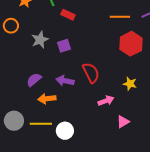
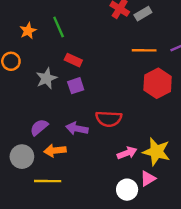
red rectangle: (68, 15) -> (73, 60), moved
red semicircle: (91, 73) -> (109, 119), turned 120
yellow star: (130, 84) -> (156, 152), moved, size x1.6
gray circle: (14, 121) -> (22, 157), moved
white circle: (65, 131) -> (127, 190), moved

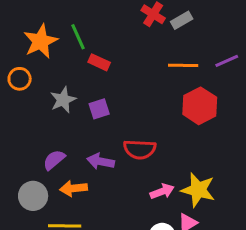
orange star: (28, 31) -> (41, 41), size x1.6
red rectangle: (73, 60) -> (99, 62), moved

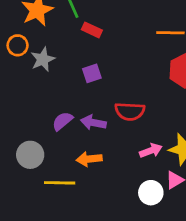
gray star: (63, 100) -> (43, 59), moved
purple semicircle: (54, 160) -> (62, 121), moved
orange arrow: (74, 188) -> (89, 159), moved

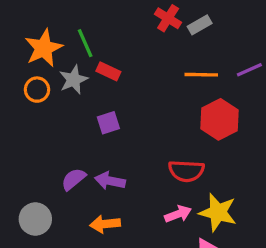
orange circle: (18, 45) -> (37, 90), moved
gray star: (43, 59) -> (73, 80), moved
red semicircle: (130, 111) -> (186, 171), moved

